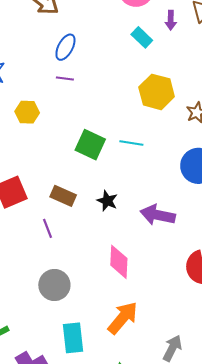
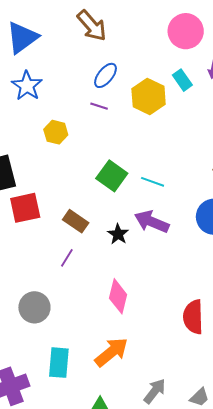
yellow hexagon: (157, 92) -> (149, 96), moved
purple arrow: (158, 215) -> (152, 222), moved
purple line: (48, 228) -> (67, 258), moved, turned 42
gray circle: (54, 285) -> (34, 307), moved

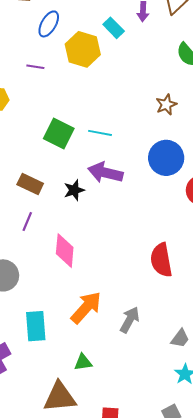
blue ellipse: (105, 75) -> (49, 24), moved
black star: (118, 234) -> (74, 190), turned 30
pink diamond: (118, 296) -> (65, 251), moved
gray arrow: (155, 391) -> (130, 320), moved

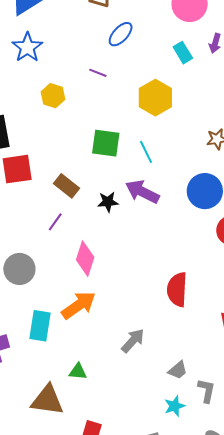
yellow hexagon: (83, 49) -> (155, 98), moved
green square: (59, 133) -> (106, 143), turned -32
cyan line: (100, 133) -> (146, 152), turned 40
orange arrow: (86, 308) -> (79, 305), moved

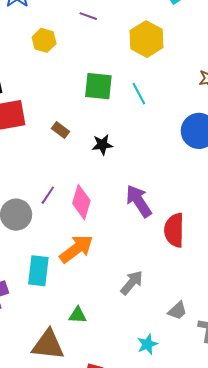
brown rectangle: (66, 186) -> (60, 130), size x0.7
purple arrow: (142, 192) -> (139, 201), moved, turned 32
purple line: (55, 222) -> (48, 195), moved
cyan star: (175, 406) -> (147, 344), moved

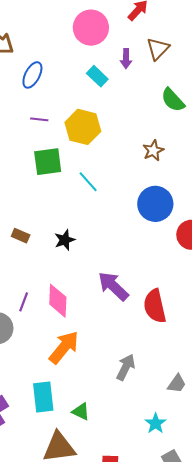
purple line: (88, 16) -> (39, 119), moved
green square: (98, 86) -> (48, 162), moved
cyan rectangle: (38, 271) -> (43, 397), moved
green triangle: (78, 315) -> (81, 412), turned 36

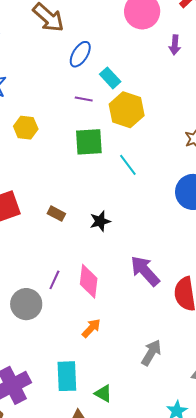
cyan rectangle: (97, 76) -> (110, 78), moved
orange arrow: (64, 347) -> (91, 328), size x0.6

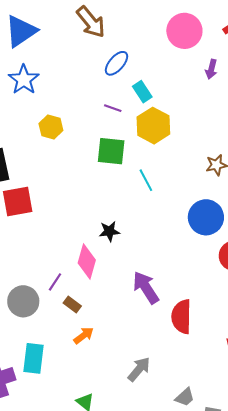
brown rectangle: (56, 214) -> (72, 304), moved
pink diamond: (89, 281) -> (87, 262), moved
cyan rectangle: (67, 376) -> (34, 358), moved

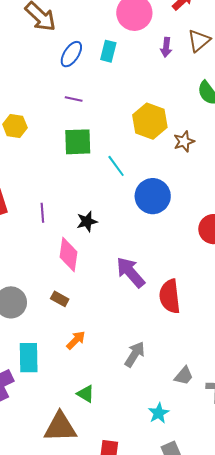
cyan rectangle: (142, 92) -> (108, 51), moved, turned 55
yellow hexagon: (153, 126) -> (150, 121), moved
blue circle: (206, 217) -> (153, 196), moved
purple line: (55, 282) -> (42, 213), moved, turned -30
orange arrow: (84, 335) -> (76, 340), moved

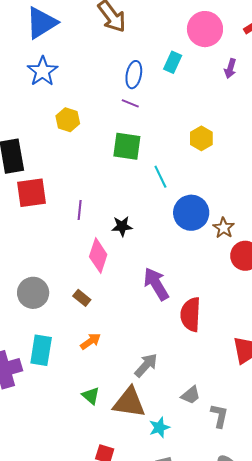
blue ellipse: (71, 54) -> (134, 75), moved, turned -32
yellow hexagon: (150, 121) -> (201, 138), size x0.7
brown star: (184, 141) -> (224, 228), moved, turned -30
brown triangle: (60, 427) -> (129, 403), moved

